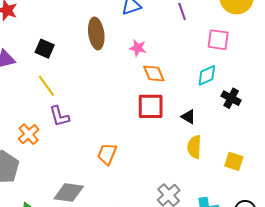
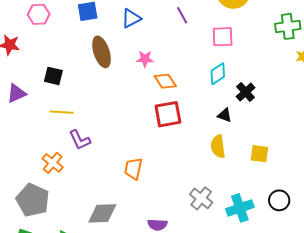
yellow line: (46, 86) -> (62, 112), turned -40
black cross: (231, 98) -> (246, 92), turned 30
black triangle: (188, 117) -> (225, 115), moved

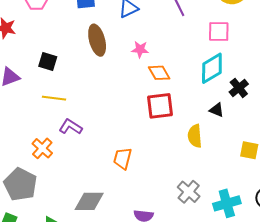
cyan diamond: (218, 74) -> (212, 68), size x1.4
purple L-shape: (80, 140) -> (71, 127), turned 145
yellow semicircle: (218, 146) -> (195, 136), moved

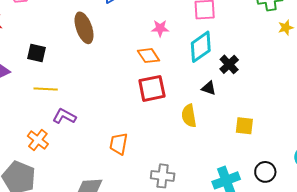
pink star: (140, 49) -> (160, 28), moved
gray cross: (189, 192) -> (163, 176), moved, turned -30

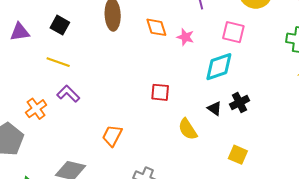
orange diamond: (148, 56) -> (156, 27), moved
black cross: (229, 64) -> (239, 102), moved
red square: (152, 88) -> (160, 92), size x0.7
yellow semicircle: (189, 116) -> (188, 129), turned -40

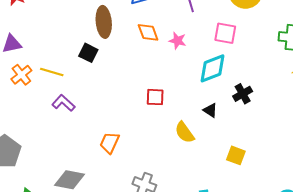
black square: (60, 25) -> (88, 53), moved
black cross: (239, 102) -> (243, 94), moved
orange cross: (36, 109) -> (21, 75), moved

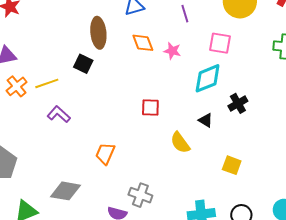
yellow line: (52, 72) -> (47, 83), turned -35

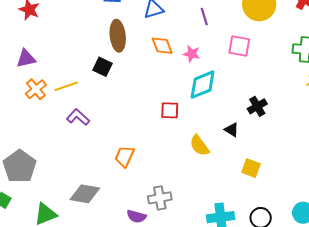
cyan diamond: (208, 78) -> (203, 85), moved
black triangle: (206, 120) -> (232, 130), moved
gray cross: (140, 195) -> (160, 198), turned -30

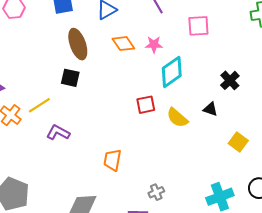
yellow semicircle: (199, 146) -> (177, 118), moved
yellow square: (251, 168) -> (238, 142), turned 30
gray cross: (160, 198) -> (156, 192), size x0.7

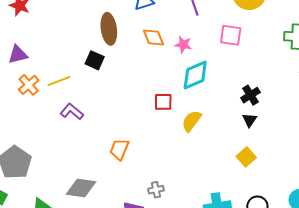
black triangle: (210, 109) -> (250, 120), moved, turned 35
yellow semicircle: (177, 118) -> (192, 121), turned 75

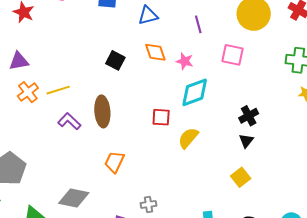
brown ellipse: (109, 29) -> (102, 111), moved
black square: (95, 60) -> (115, 60), moved

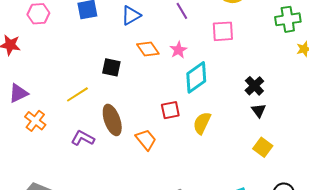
pink star: (185, 61) -> (178, 50), turned -30
yellow line: (58, 90) -> (77, 94), moved
orange trapezoid: (115, 162) -> (146, 140), moved, turned 130

